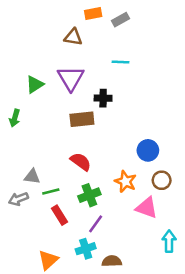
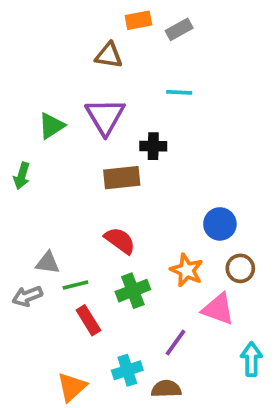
purple line: (96, 224) -> (175, 342), moved

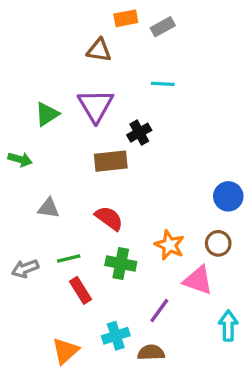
black cross: (153, 146) -> (139, 133), turned -30
green arrow: (22, 176) -> (20, 159), turned -90
blue circle: (220, 224) -> (228, 196), moved
gray triangle: (48, 263) -> (49, 208), moved
green cross: (133, 291) -> (121, 264), turned 32

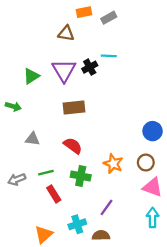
black cross: (139, 133) -> (90, 67), moved
pink triangle: (198, 280) -> (153, 187), moved

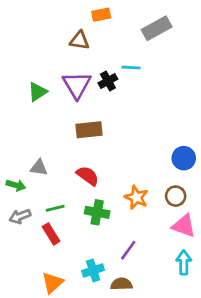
gray rectangle: (109, 18) -> (157, 28), moved, size x1.5
green arrow: (13, 106) -> (16, 185), moved
red rectangle: (54, 194) -> (51, 234), moved

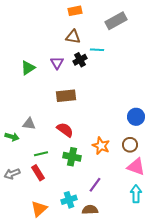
brown triangle: (80, 40) -> (73, 37), moved
purple triangle: (77, 85) -> (57, 63), size x0.6
gray arrow: (20, 216) -> (12, 174), moved

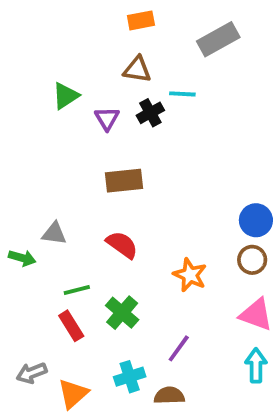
green triangle: (28, 68) -> (66, 96), moved
brown circle: (130, 145) -> (252, 260), moved
green cross: (72, 157) -> (122, 313), moved, turned 30
gray arrow: (12, 174) -> (32, 373), moved

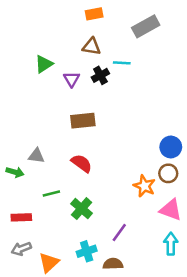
orange star: (190, 275) -> (144, 186), moved
red rectangle: (71, 326) -> (21, 217), moved, turned -60

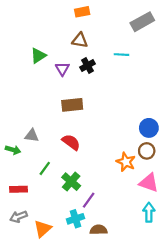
gray rectangle: (146, 26) -> (142, 22), moved
cyan line: (122, 63) -> (121, 55), moved
green line: (51, 193) -> (45, 168), turned -40
purple line: (119, 232) -> (89, 200), moved

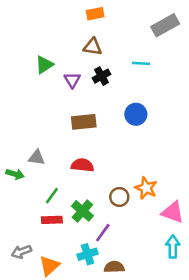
blue circle: (149, 128) -> (136, 114), moved
red semicircle: (71, 142) -> (82, 165), turned -30
brown circle: (147, 151) -> (119, 197), moved
red rectangle: (19, 189) -> (52, 220), moved

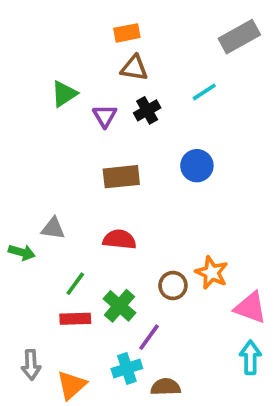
orange rectangle: (95, 14) -> (127, 33), moved
cyan line: (141, 63) -> (204, 92), turned -36
gray arrow: (21, 252) -> (31, 365), turned -72

